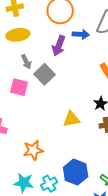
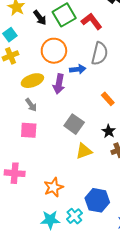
yellow ellipse: (18, 35) -> (32, 81), moved
gray square: (45, 74) -> (74, 124), moved

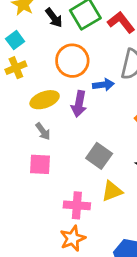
pink cross: (15, 173) -> (77, 205), moved

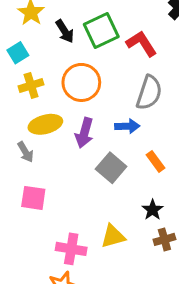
yellow cross: (16, 68) -> (31, 85), moved
blue arrow: (103, 85) -> (127, 126), moved
gray arrow: (43, 131) -> (25, 152), moved
gray square: (99, 156) -> (111, 168), moved

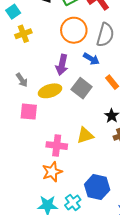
orange circle: (81, 82) -> (74, 30), moved
yellow ellipse: (45, 124) -> (50, 91), moved
blue arrow: (127, 126) -> (91, 59), turned 35

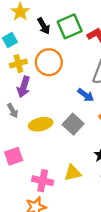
orange circle: (74, 30) -> (49, 62), moved
purple arrow: (62, 65) -> (24, 87), moved
pink square: (29, 112) -> (14, 156), moved, turned -30

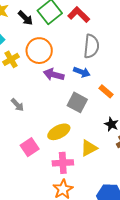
purple arrow: (24, 87) -> (54, 75), moved, turned 102
yellow ellipse: (41, 124) -> (59, 132), moved

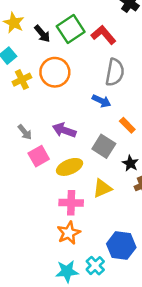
purple arrow: (54, 75) -> (64, 130), moved
gray square: (77, 102) -> (104, 146), moved
pink square: (30, 147) -> (39, 156), moved

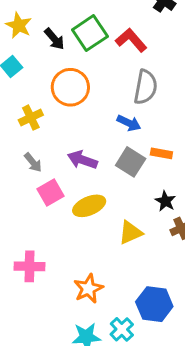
yellow cross: (22, 80) -> (31, 118), moved
orange rectangle: (127, 125) -> (161, 153), turned -35
gray square: (104, 146) -> (131, 162), moved
pink cross: (71, 203) -> (30, 266), moved

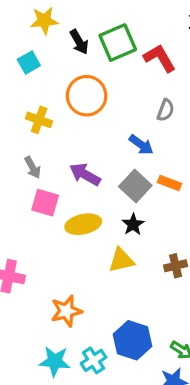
yellow star: (19, 25) -> (44, 21), turned 30
gray semicircle: (145, 87) -> (166, 110), size x0.6
yellow cross: (31, 118) -> (39, 120), turned 35
pink square: (50, 193) -> (45, 203), turned 35
black star: (165, 201) -> (133, 224), moved

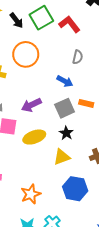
purple arrow: (85, 174) -> (31, 105), turned -48
gray square: (135, 186) -> (65, 108), turned 30
blue hexagon: (133, 340) -> (75, 189), moved

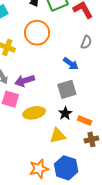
orange rectangle: (86, 103) -> (85, 121), moved
purple arrow: (31, 105) -> (25, 81), moved
orange star: (31, 194) -> (39, 169), moved

